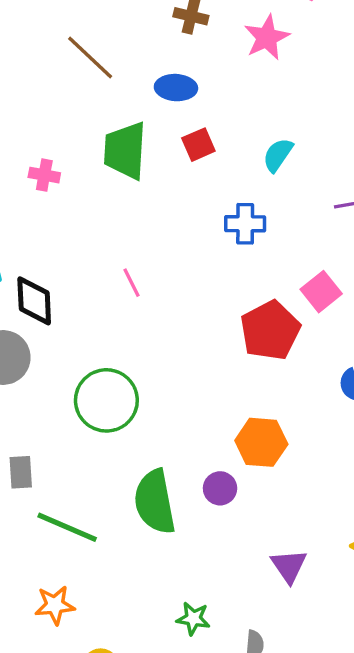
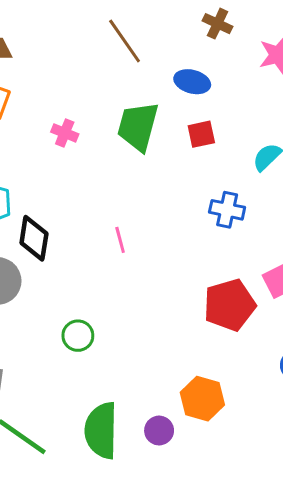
green circle: (106, 400) -> (78, 336), size x0.6

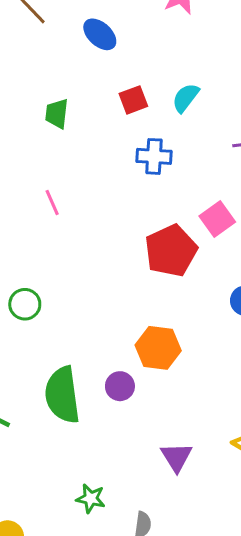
blue ellipse: (192, 82) -> (100, 34), turned 36
green trapezoid: (138, 126) -> (57, 114), moved, size x0.6
red square: (201, 134) -> (133, 100), moved

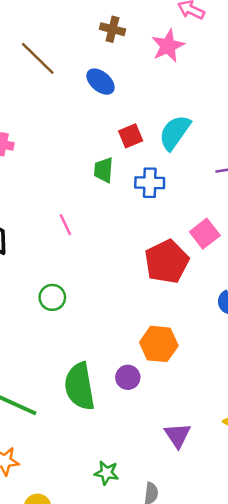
cyan semicircle: (186, 98) -> (175, 132), size x1.4
green trapezoid: (57, 114) -> (104, 170), moved
green circle: (25, 304) -> (52, 297), moved

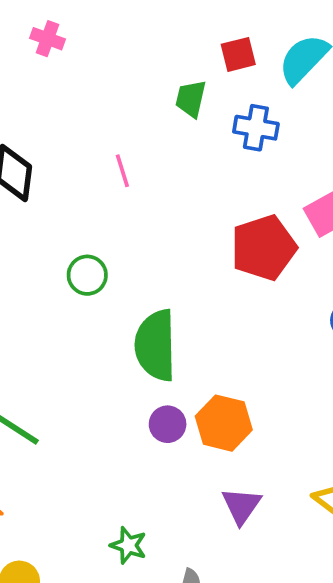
orange hexagon: (159, 344) -> (224, 423), moved
purple circle: (128, 377) -> (168, 424), moved
green semicircle: (80, 386) -> (156, 345), moved

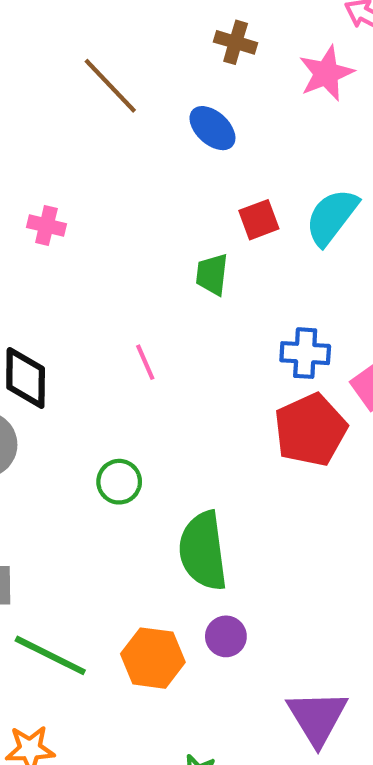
blue cross: (256, 128) -> (305, 353), moved
orange hexagon: (224, 423) -> (153, 658), moved
purple triangle: (241, 506) -> (317, 717), size x1.4

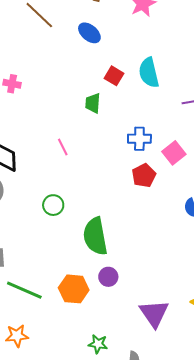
cyan semicircle: (332, 217) -> (149, 73), turned -48
red square: (259, 220) -> (114, 76), turned -36
red pentagon: (310, 430) -> (144, 175), size x0.7

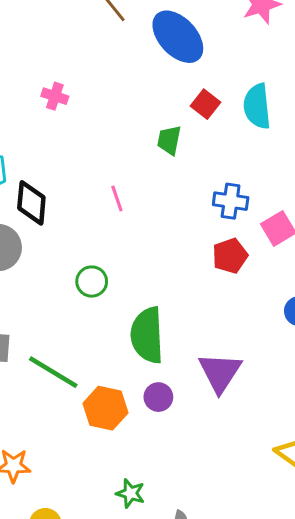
blue ellipse: (89, 33) -> (178, 37), size x1.6
green line: (24, 290) -> (53, 372), moved
purple triangle: (154, 313) -> (220, 372), moved

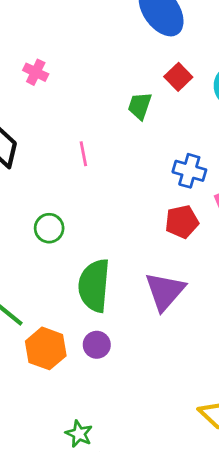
pink cross: (55, 96) -> (36, 72), moved
purple triangle: (220, 372) -> (165, 291), moved
green star: (130, 493) -> (79, 434), moved

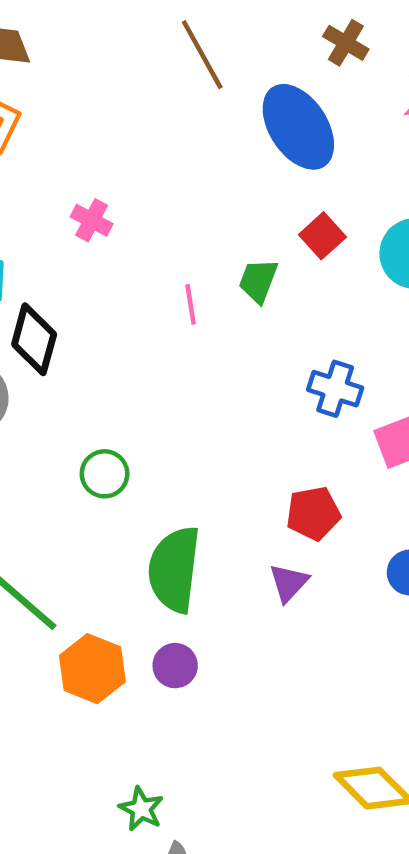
pink line: (83, 154) -> (191, 304), moved
red pentagon: (182, 222) -> (313, 513), moved
purple triangle: (165, 291) -> (289, 583), size x0.6

